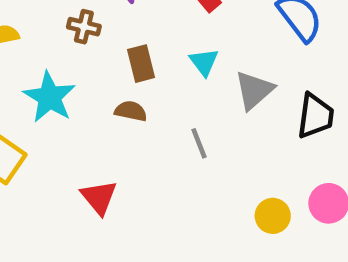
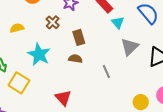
brown cross: (84, 27) -> (53, 22), turned 32
cyan triangle: (204, 62) -> (118, 23), moved

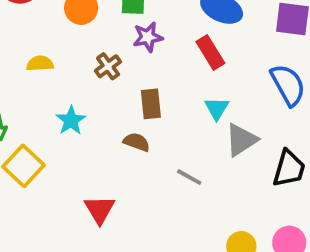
cyan triangle: (118, 23) -> (217, 108), moved
cyan star: (39, 54) -> (71, 121), size x0.7
gray line: (106, 72) -> (189, 177), turned -48

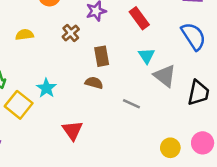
cyan star: (71, 121) -> (46, 88), moved
gray triangle: (241, 140) -> (165, 76), turned -45

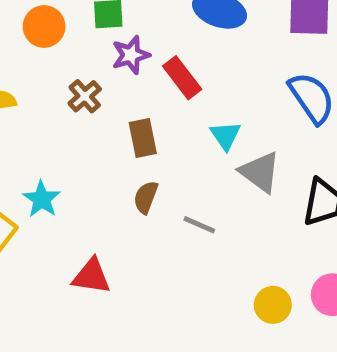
red rectangle: (139, 18) -> (182, 78), moved
brown semicircle: (94, 83) -> (146, 197), moved, turned -84
red triangle: (73, 130) -> (91, 276), turned -45

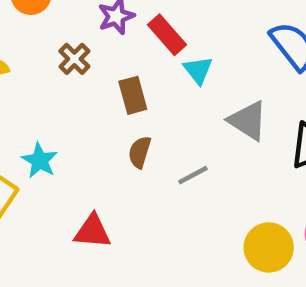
cyan triangle: (225, 136) -> (198, 70), moved
gray line: (199, 225) -> (193, 175), turned -48
yellow circle: (273, 305) -> (269, 247), size x1.4

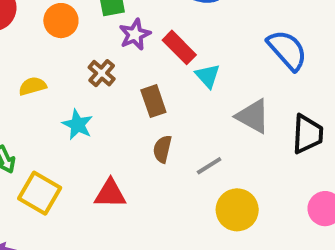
cyan star: (40, 161) -> (78, 125), moved
red triangle: (92, 231) -> (110, 194), moved
yellow circle: (269, 247) -> (237, 210), moved

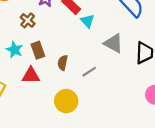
brown rectangle: (153, 101) -> (38, 50), moved
red triangle: (110, 194) -> (31, 75), moved
yellow circle: (237, 210) -> (66, 101), moved

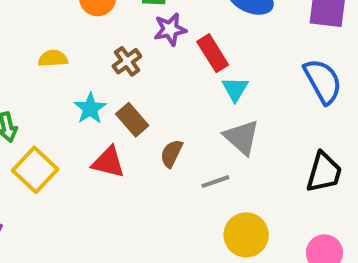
gray triangle: (113, 43) -> (242, 137), moved
brown rectangle: (38, 50) -> (132, 120), turned -35
yellow circle: (66, 101) -> (246, 235), moved

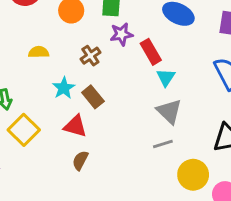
brown semicircle: (171, 153) -> (80, 160), moved
gray line: (215, 182) -> (163, 144), moved
yellow circle: (246, 235) -> (193, 175), moved

